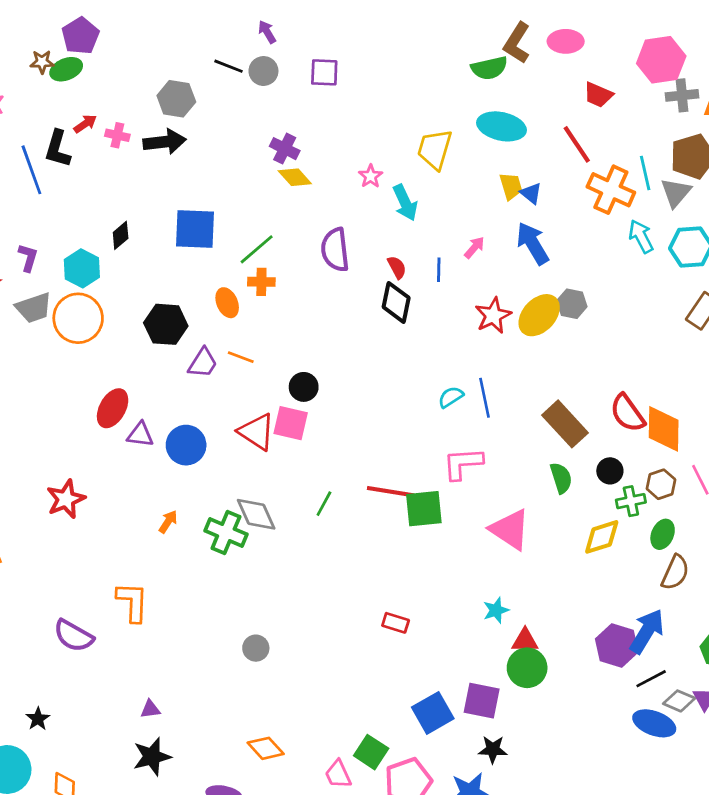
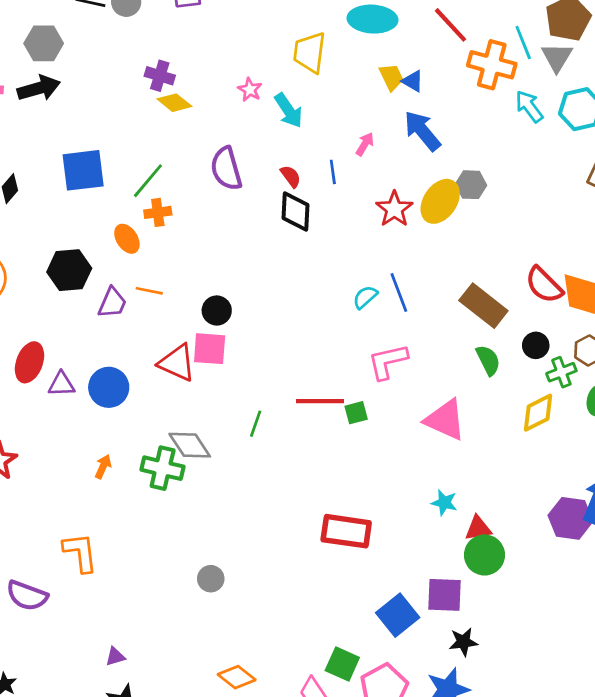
green square: (424, 509) -> (356, 413), size x0.6
cyan star: (496, 610) -> (444, 503), turned -30
red rectangle: (396, 623) -> (346, 531), size x1.8

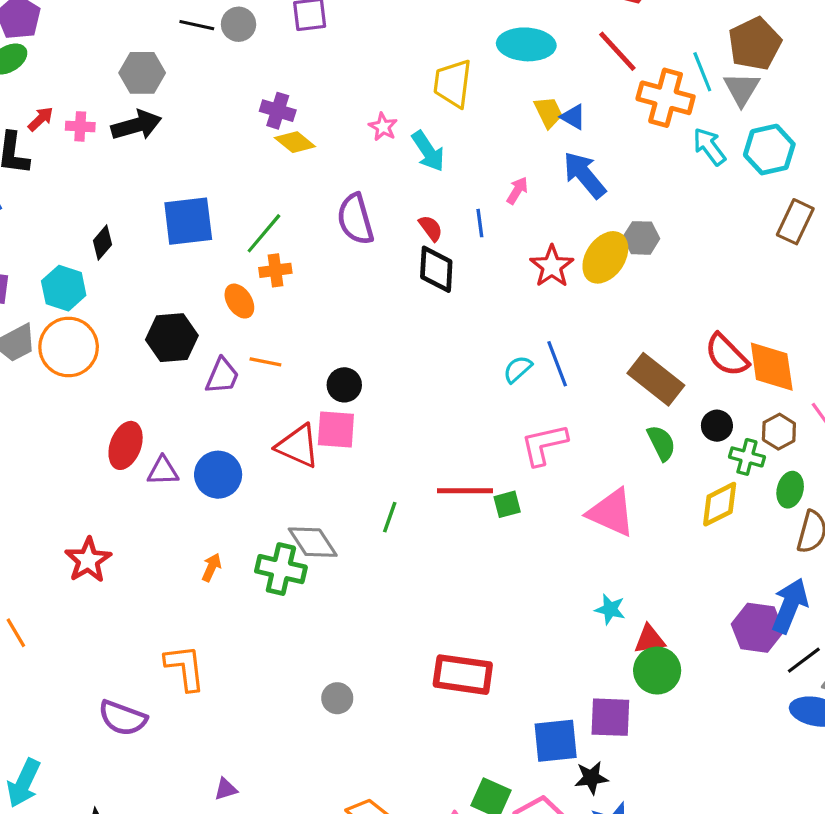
green cross: (561, 372) -> (747, 457), turned 36
red rectangle: (346, 531) -> (463, 675), moved
blue square: (398, 615) -> (556, 741), turned 33
black star: (463, 642) -> (591, 778), moved

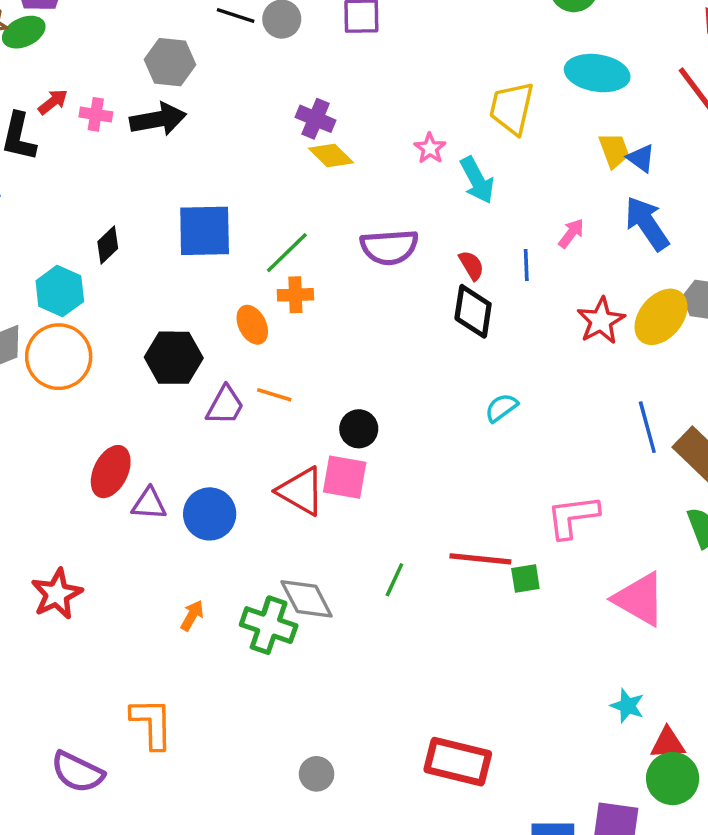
purple semicircle: (355, 219) -> (389, 247), turned -84
blue line: (557, 364) -> (647, 427), moved
cyan semicircle: (518, 369) -> (501, 408), moved

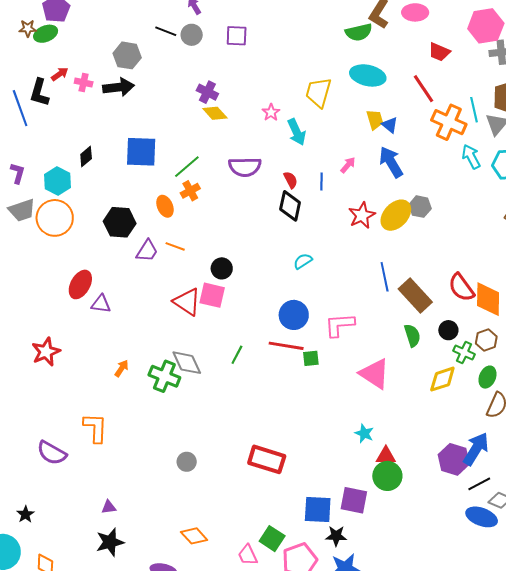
orange cross: (295, 295) -> (190, 191), turned -30
blue circle: (210, 514) -> (294, 315), moved

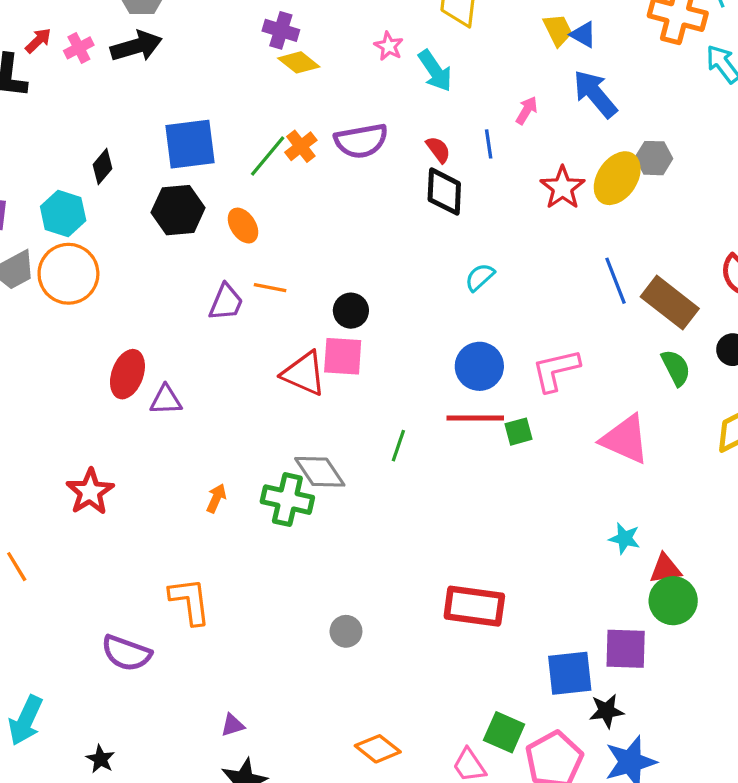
pink cross: (84, 83) -> (79, 48), turned -30
orange cross: (190, 191) -> (301, 146), moved
black hexagon: (120, 222) -> (178, 210), moved

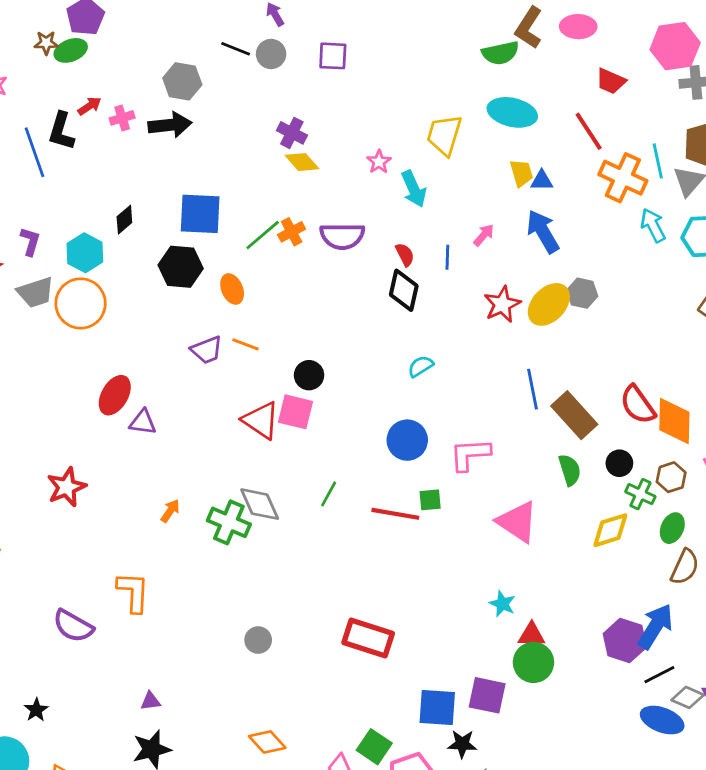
blue triangle: (583, 35) -> (542, 181), turned -40
purple trapezoid: (226, 302) -> (207, 350), turned 36
red line: (475, 418) -> (395, 514), moved

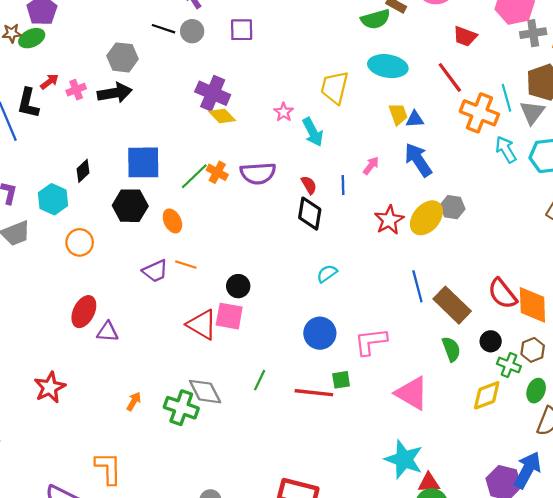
purple cross: (292, 133) -> (213, 93), size x1.4
orange cross: (292, 232) -> (217, 172), turned -30
orange circle: (81, 303) -> (80, 242), moved, size x0.7
cyan star: (502, 604) -> (404, 459), size x1.8

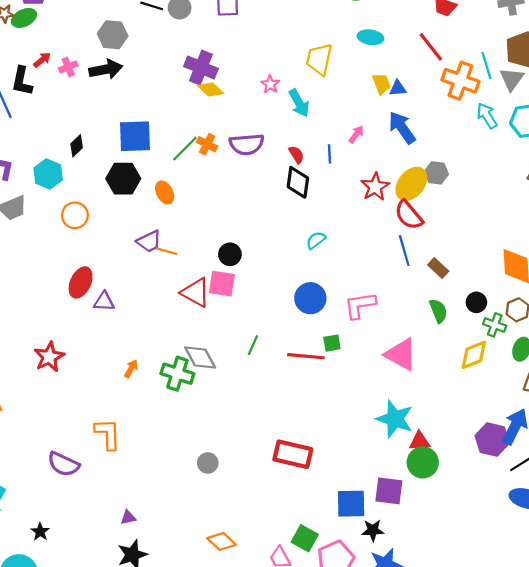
cyan ellipse: (388, 66) -> (370, 37), size x0.7
orange line: (186, 265) -> (167, 251), moved
red semicircle: (502, 294) -> (409, 215), moved
brown rectangle: (452, 305) -> (438, 268), size x0.6

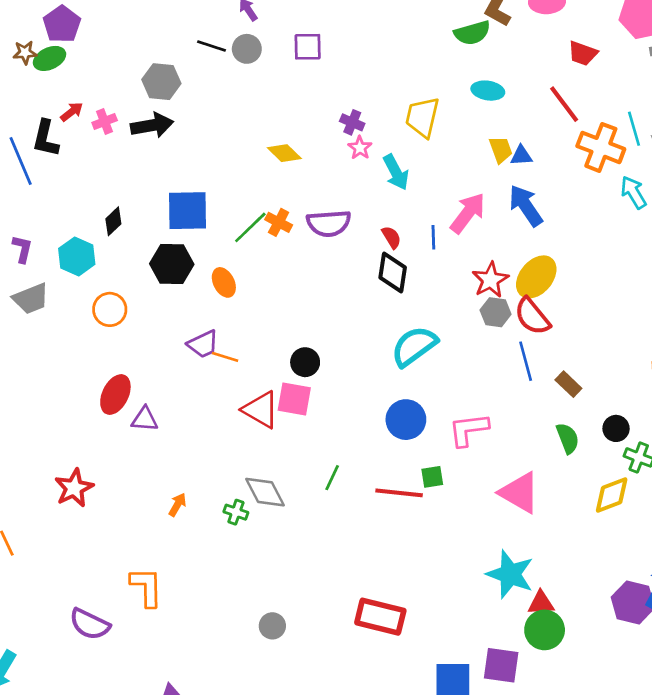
purple cross: (201, 68) -> (352, 122), moved, size x0.6
pink arrow: (356, 134) -> (468, 213), size x1.8
gray hexagon: (436, 173) -> (496, 312), moved
cyan semicircle: (316, 240) -> (414, 346), size x1.8
green cross: (177, 374) -> (236, 512), size x0.6

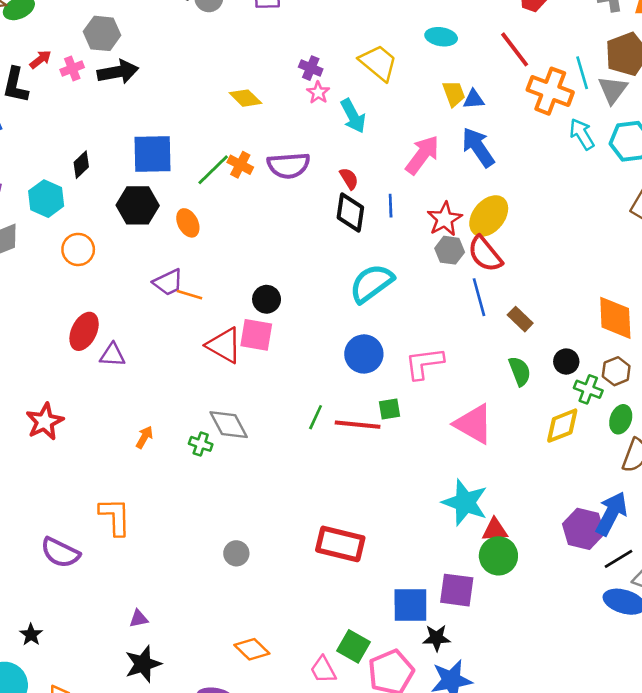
gray hexagon: (161, 82) -> (102, 33), moved
yellow trapezoid: (422, 117) -> (378, 63), turned 117
blue line: (433, 237) -> (391, 206), moved
green line: (332, 478) -> (316, 417), moved

